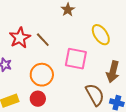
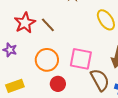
pink square: (76, 59) -> (81, 59), moved
red circle: (38, 99) -> (58, 84), moved

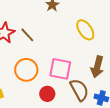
red circle: (58, 84) -> (47, 94), moved

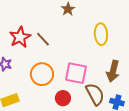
yellow ellipse: (85, 30) -> (101, 34), turned 30

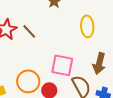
orange circle: (42, 74) -> (28, 81), moved

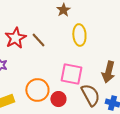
yellow ellipse: (87, 26) -> (79, 35), moved

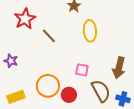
red star: (15, 38) -> (25, 19), moved
pink square: (71, 74) -> (82, 70), size x0.6

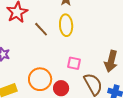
yellow ellipse: (90, 31) -> (66, 25), moved

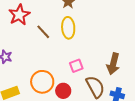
pink square: (74, 63) -> (76, 66), turned -32

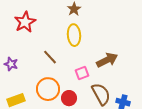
brown line: (43, 32) -> (50, 57), moved
brown arrow: (113, 64) -> (107, 60), moved, turned -130

